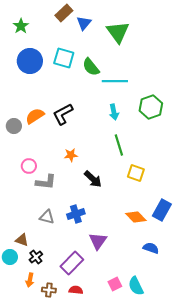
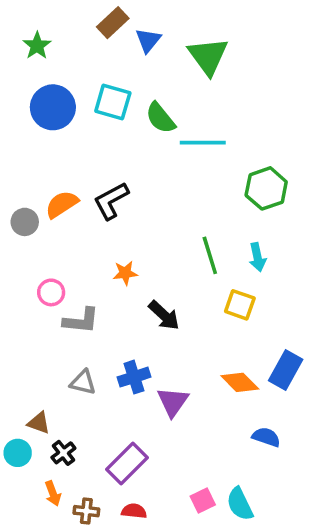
cyan arrow: (114, 112) -> (257, 257), moved
purple triangle: (98, 241) -> (173, 402), moved
orange arrow: (30, 280) -> (53, 493), turned -32

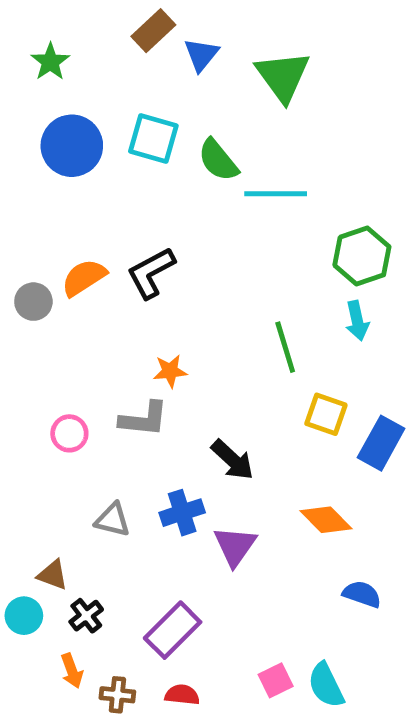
cyan arrow: (257, 257) -> (357, 321), moved
pink circle: (51, 292) -> (69, 433), moved
black arrow: (164, 315) -> (232, 460), moved
gray L-shape: (81, 321) -> (144, 419), moved
blue rectangle: (286, 370) -> (381, 443), moved

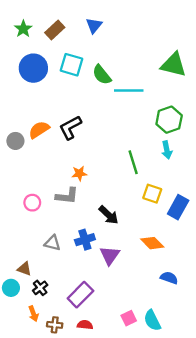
brown rectangle: (153, 31) -> (55, 30), moved
green triangle: (283, 76) -> (174, 65), moved, turned -40

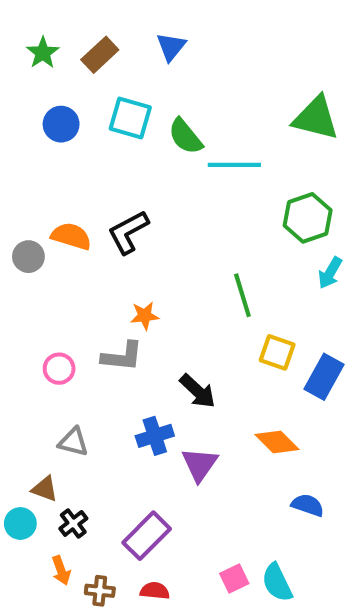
blue circle: (33, 68) -> (61, 124), size x0.7
orange semicircle: (39, 130) -> (71, 236), turned 50
cyan arrow: (167, 150) -> (330, 273), moved, turned 42
gray triangle: (52, 243) -> (73, 442), moved

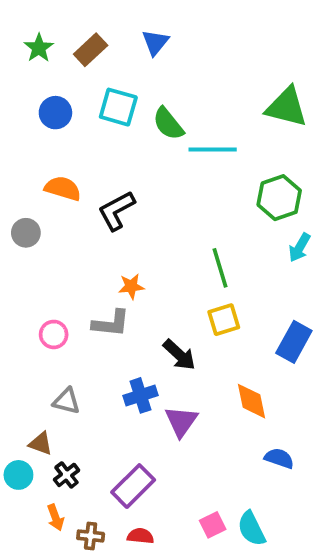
orange semicircle: (71, 236) -> (63, 188), moved
yellow square: (277, 352) -> (224, 320), moved, turned -36
orange diamond: (277, 442) -> (251, 401), turned 33

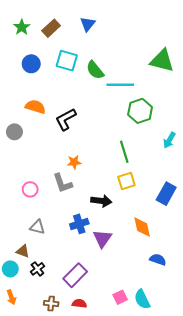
green hexagon: (279, 198) -> (140, 111), moved
gray L-shape: (111, 323) -> (63, 183), turned 65
black arrow: (179, 355) -> (101, 201), turned -36
orange arrow: (55, 517) -> (11, 297), moved

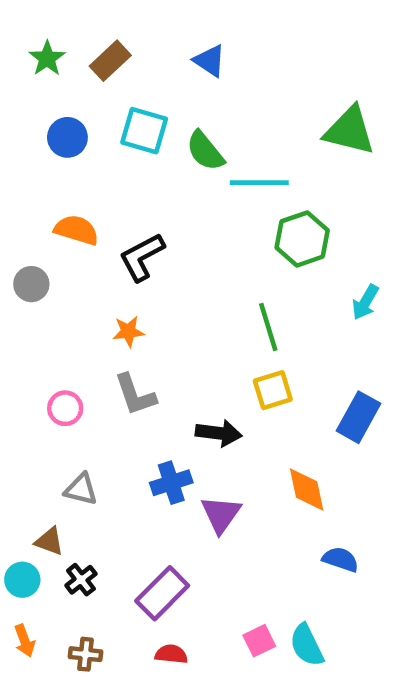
blue triangle: (88, 24) -> (210, 61), moved, turned -35
orange star: (74, 162) -> (128, 331), moved
brown cross: (51, 303) -> (85, 654), moved

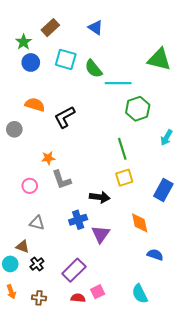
green star: (47, 58) -> (24, 42), moved
orange star: (128, 331) -> (48, 158), moved
pink square: (259, 641) -> (98, 292), moved

